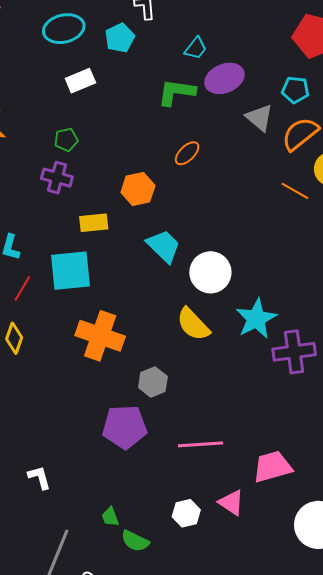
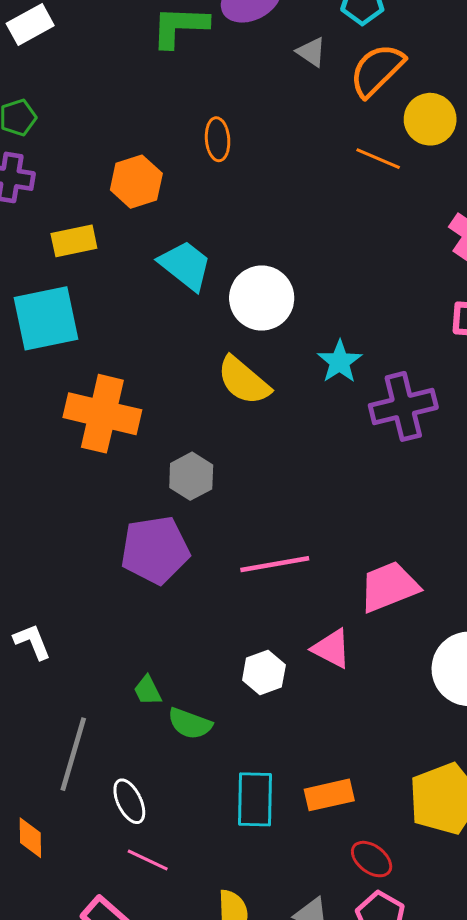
gray triangle: (259, 118) -> (311, 52), size x0.7
orange ellipse: (187, 153) -> (218, 139), moved, turned -44
cyan star: (256, 319) -> (340, 362), size x0.7

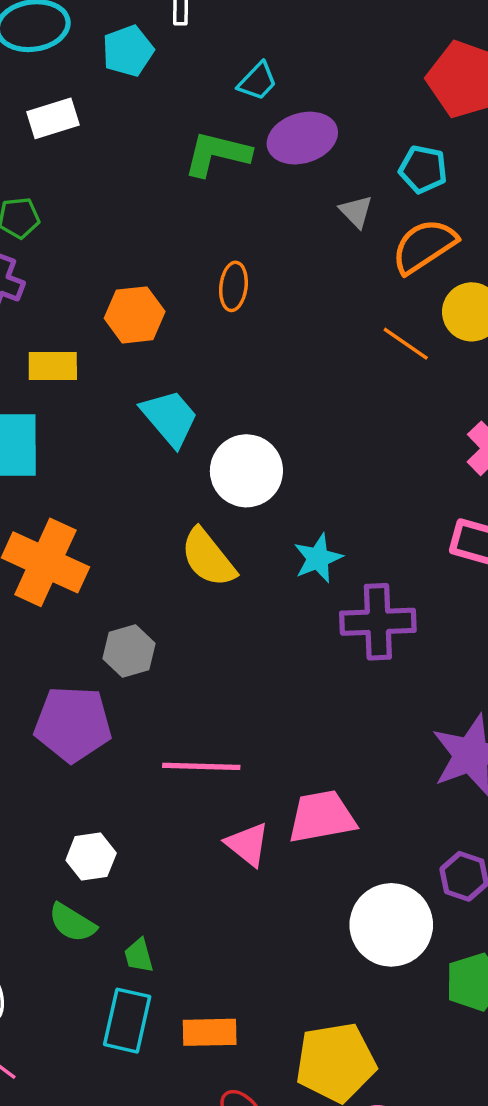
pink triangle: (331, 649) -> (248, 844), moved
white hexagon: (264, 673) -> (91, 857), moved
green trapezoid: (148, 691) -> (139, 955), moved

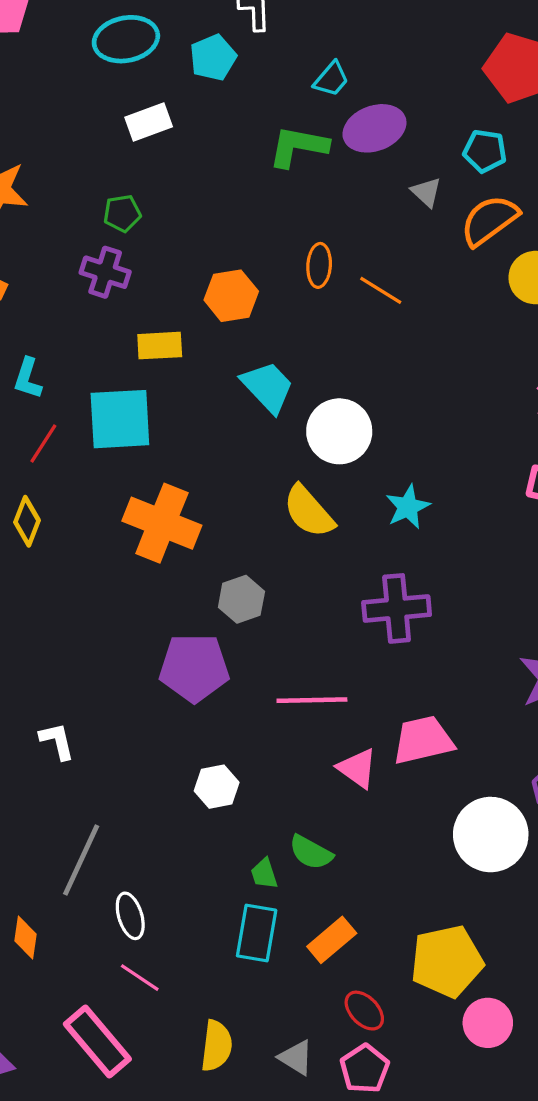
orange line: (406, 344) -> (381, 290), moved
purple cross: (378, 622) -> (397, 608), moved
green semicircle: (72, 923) -> (311, 852), moved
orange rectangle: (210, 1032) -> (332, 940), turned -36

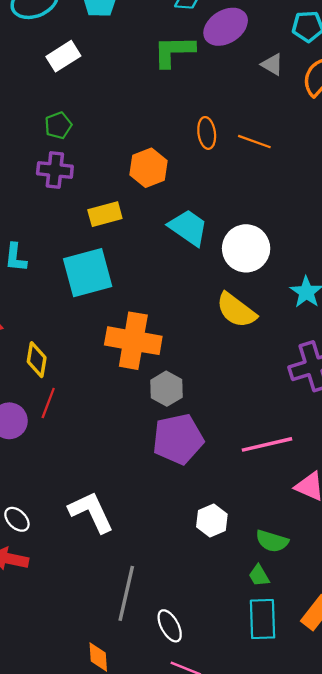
red line: (43, 444) -> (48, 403), moved
gray hexagon: (241, 599) -> (166, 389), moved
white L-shape: (57, 741) -> (91, 512), size x1.6
green semicircle: (311, 852) -> (272, 541), moved

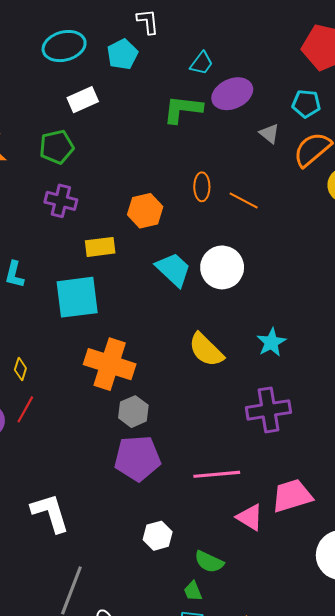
green pentagon: (58, 125) -> (57, 147), moved, size x1.4
white circle: (246, 248) -> (222, 267), moved
yellow diamond: (37, 360) -> (20, 369), size x0.7

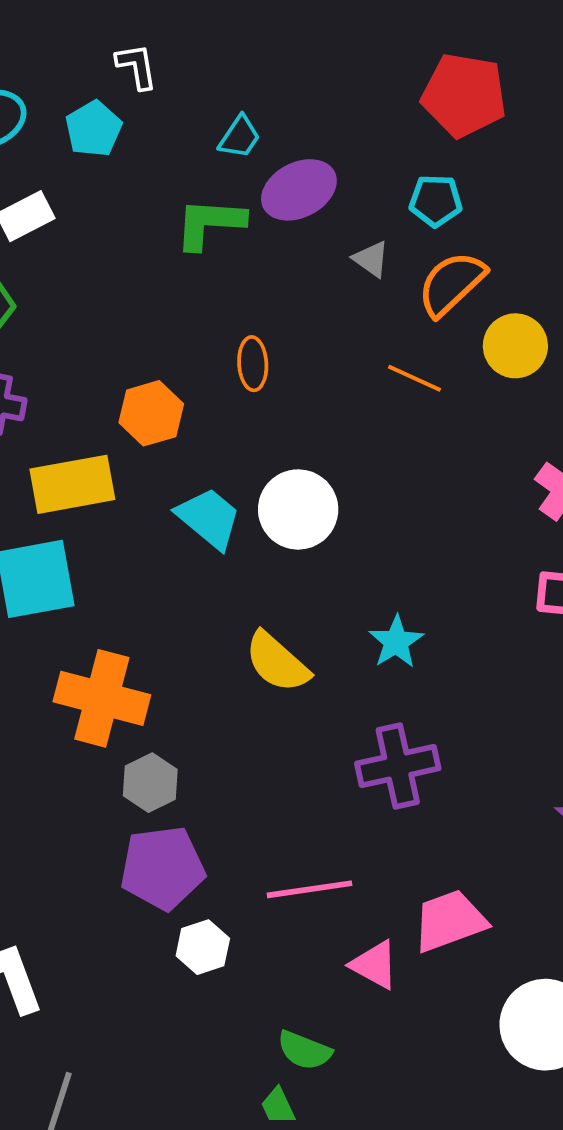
orange line: (244, 201) -> (415, 378), moved
yellow rectangle: (100, 247) -> (72, 484), size x1.5
white hexagon: (158, 536) -> (203, 947), moved

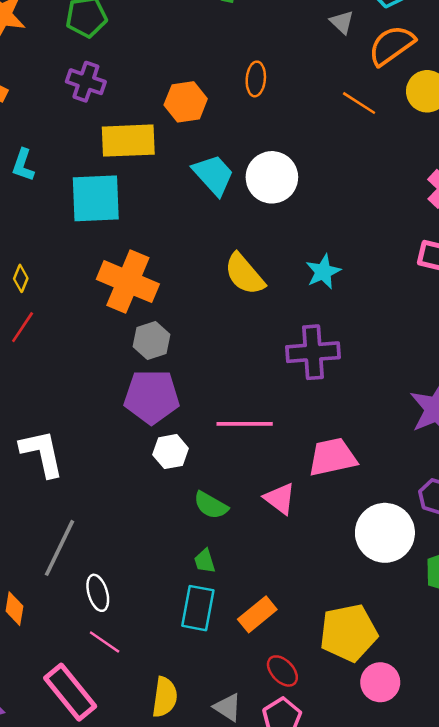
pink triangle: (374, 965) -> (280, 499), moved
green semicircle: (304, 1050) -> (211, 505), moved

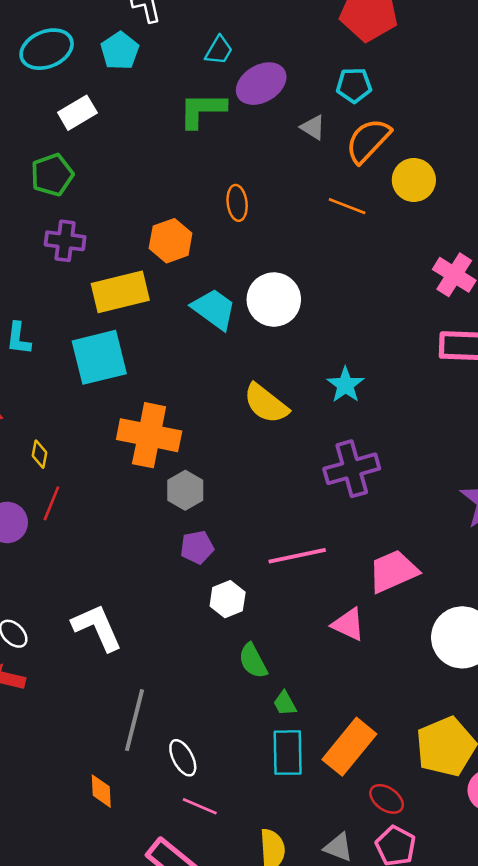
purple pentagon: (152, 397) -> (197, 547), size x0.6
green semicircle: (211, 505) -> (253, 661), moved, turned 44
orange rectangle: (257, 614) -> (349, 747), size x1.4

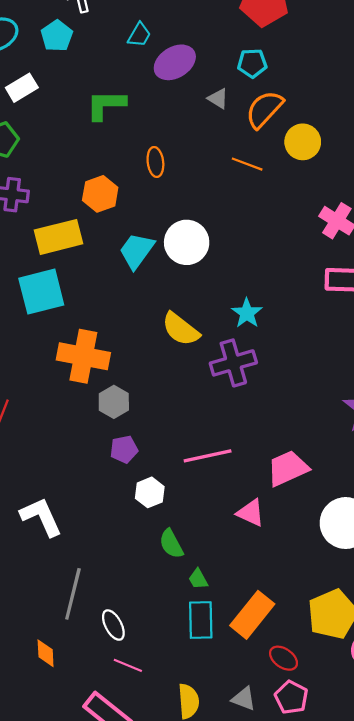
green L-shape: (202, 110) -> (106, 105), moved
cyan trapezoid: (214, 309) -> (137, 251), turned -90
purple cross: (352, 469) -> (233, 363), moved

